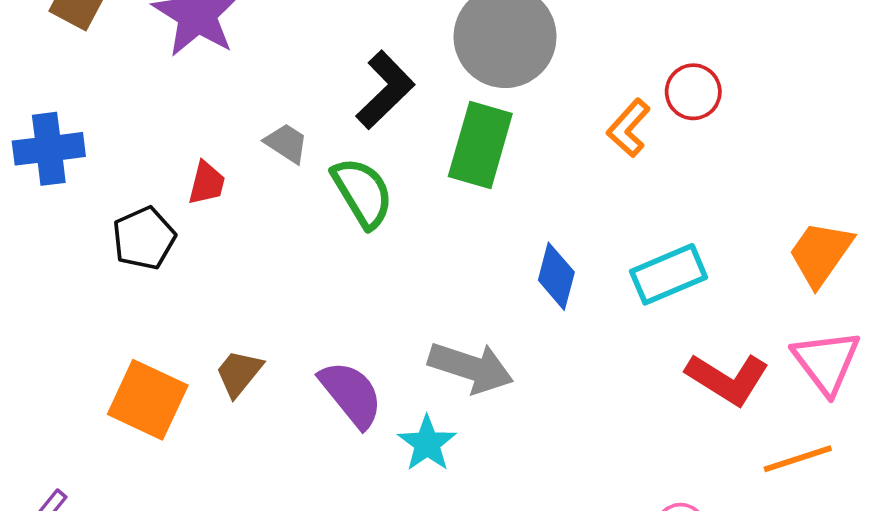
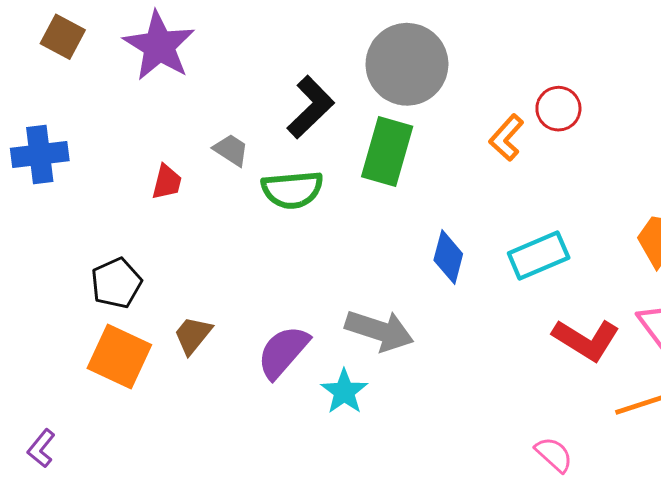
green semicircle: (362, 193) -> (292, 190), turned 116
black pentagon: (144, 238) -> (116, 283), moved
purple semicircle: (351, 394) -> (283, 352), turned -100

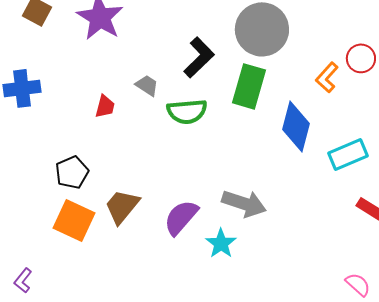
blue diamond: (448, 257) -> (296, 126), moved, size x1.4
brown trapezoid: (193, 335) -> (122, 206), size x1.4

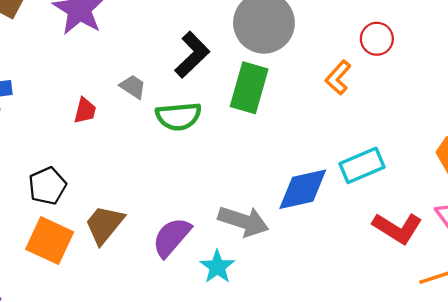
red circle: (361, 58) -> (377, 39), moved
blue diamond: (296, 126) -> (303, 189), moved, turned 63

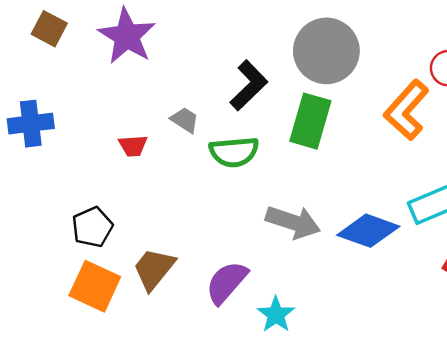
orange L-shape: (338, 78) -> (406, 110), size x1.6
red trapezoid: (85, 111) -> (133, 146), turned 72
blue diamond: (303, 189) -> (368, 231), turned 32
gray arrow: (243, 221) -> (293, 222), moved

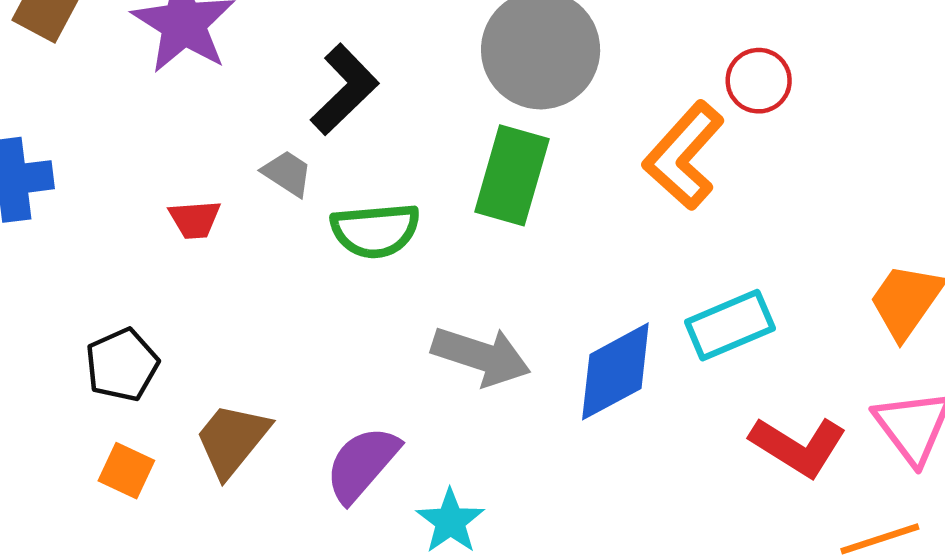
black L-shape: (249, 85) -> (344, 89), moved
blue diamond: (368, 231) -> (615, 371), turned -48
orange square: (95, 286) -> (126, 471), size x0.6

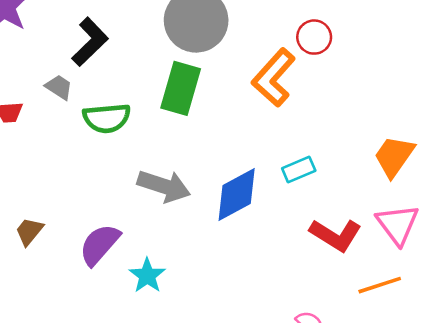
cyan rectangle: (730, 325) -> (299, 169), size x0.7
brown trapezoid: (232, 440) -> (29, 231), size x0.7

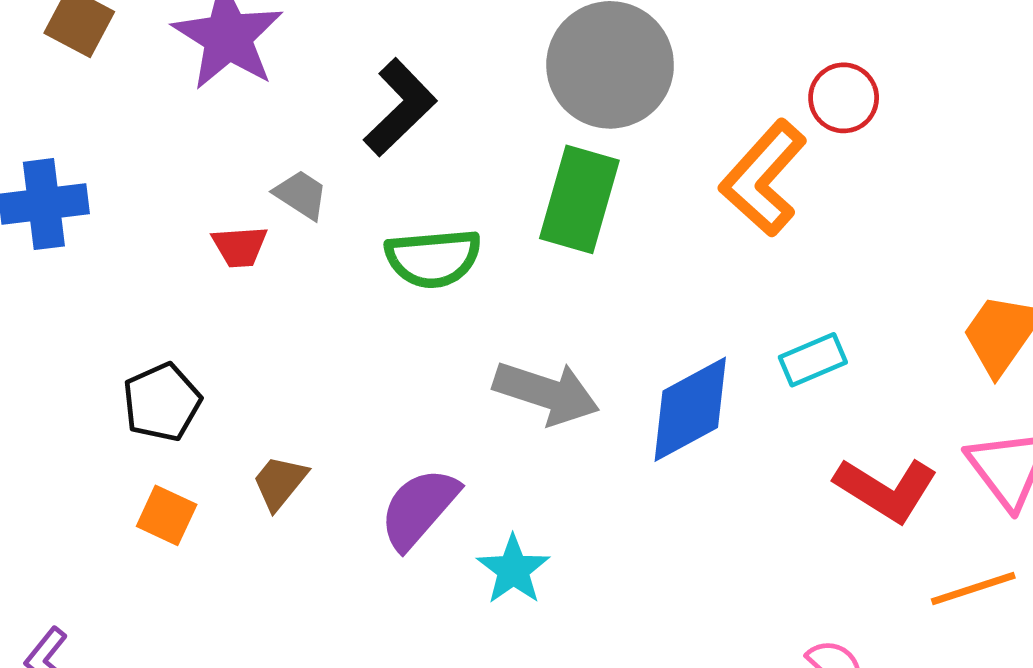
gray trapezoid: (59, 87) -> (301, 195), moved

